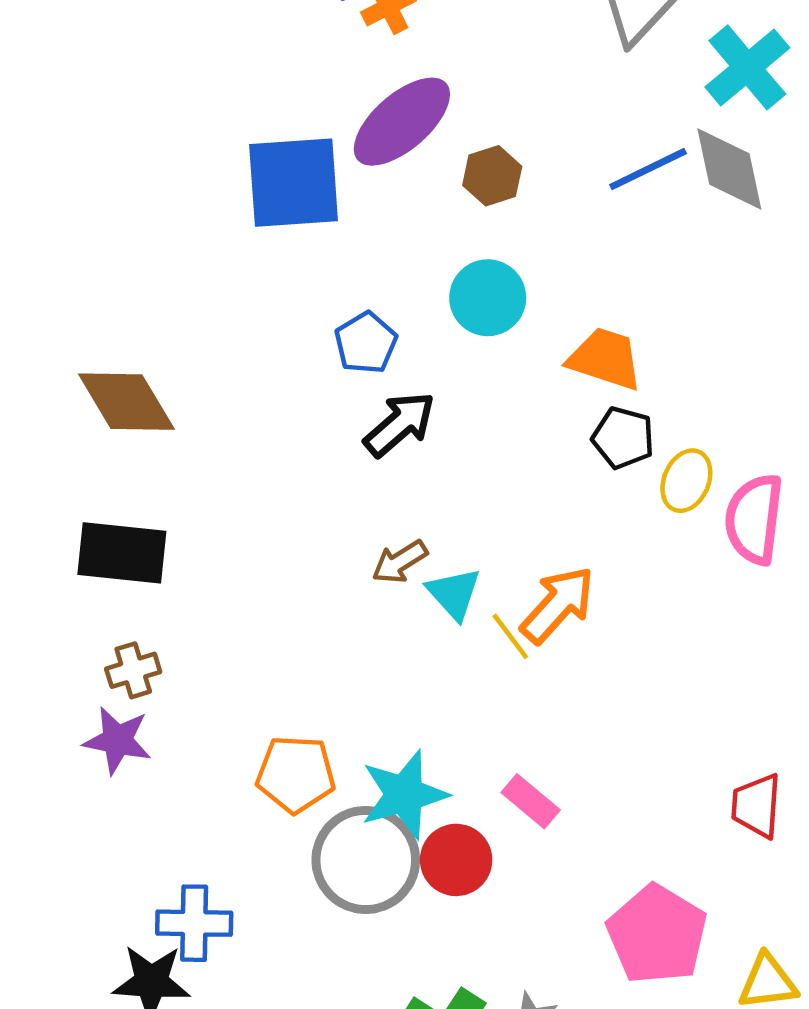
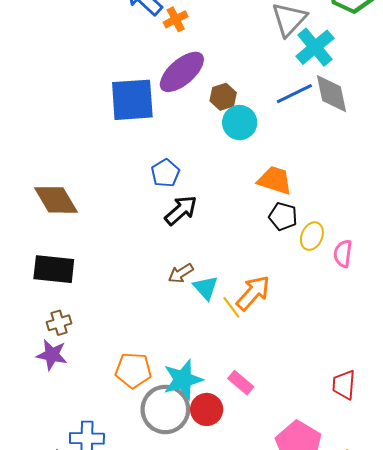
cyan cross: (747, 67) -> (315, 47), moved
cyan circle: (488, 298) -> (240, 123), moved
pink semicircle: (754, 519) -> (343, 254), size x0.7

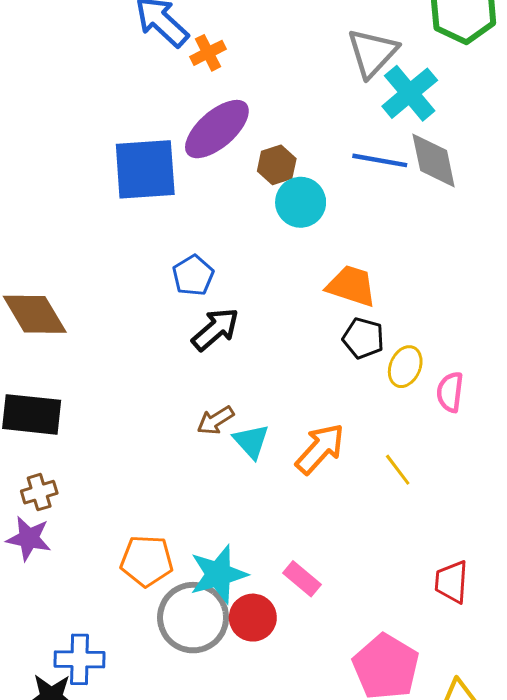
blue line: (294, 94) -> (380, 160), turned 36
yellow line: (231, 307) -> (398, 470), moved

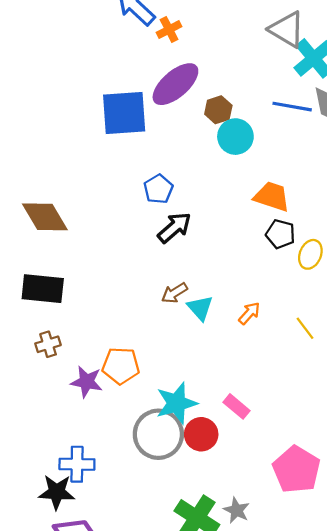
gray triangle: (372, 53) -> (287, 29), turned -42
orange arrow: (320, 449) -> (249, 313), size x0.6
purple star: (29, 538) -> (87, 382), moved
orange pentagon: (147, 561) -> (121, 366), moved

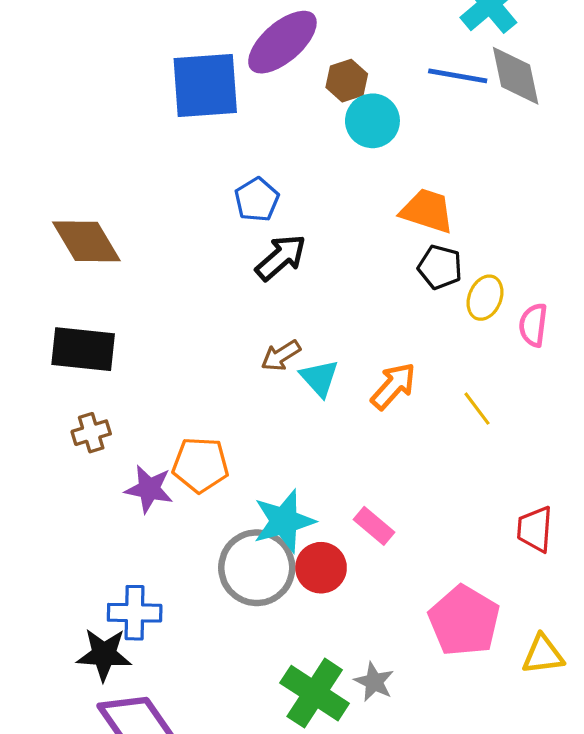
orange arrow: (249, 313) -> (393, 386), size x1.4

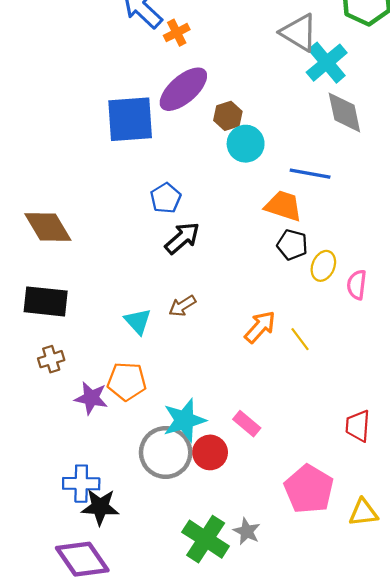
blue line: (458, 76) -> (310, 174), moved
cyan triangle: (319, 378) -> (138, 321), moved
yellow line: (477, 409) -> (300, 339), moved
black star: (104, 655) -> (100, 507), moved

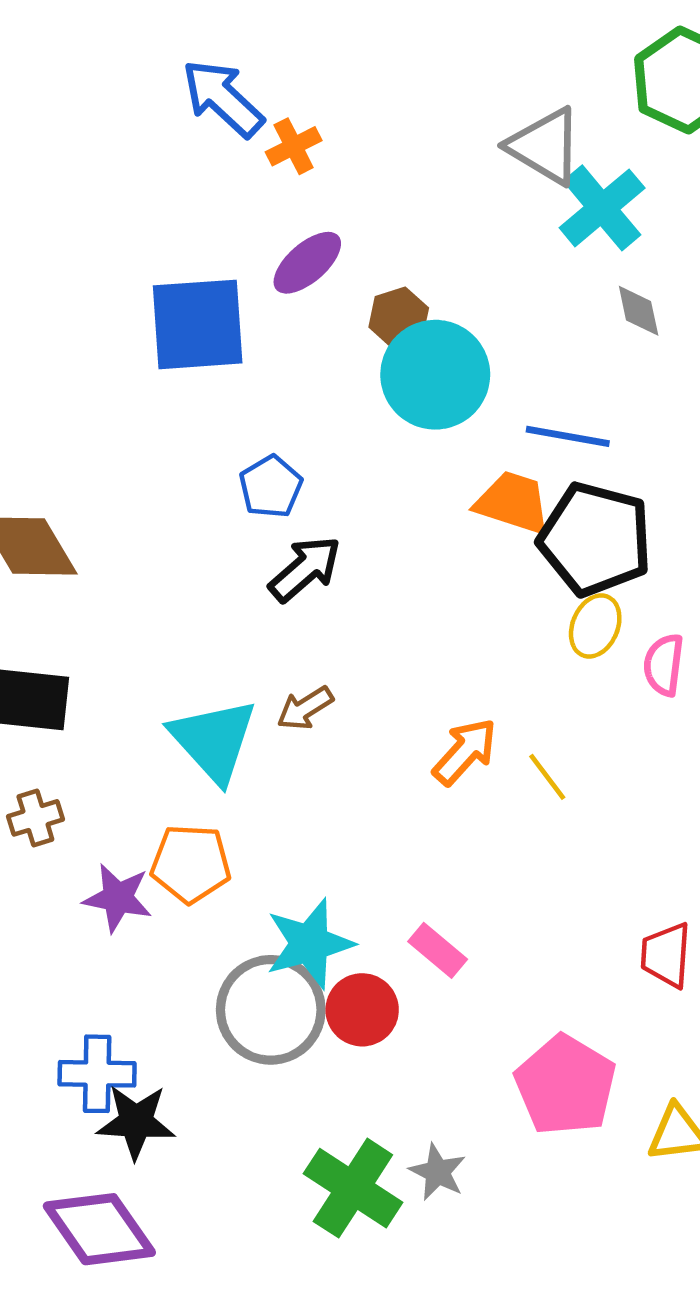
purple ellipse: (183, 89) -> (307, 263), size x0.7
gray diamond: (344, 113) -> (639, 311), size x0.6
cyan circle: (246, 144) -> (435, 375), size x1.4
black pentagon: (292, 245) -> (595, 539), moved, size x1.8
cyan triangle: (138, 321) -> (214, 740), size x1.6

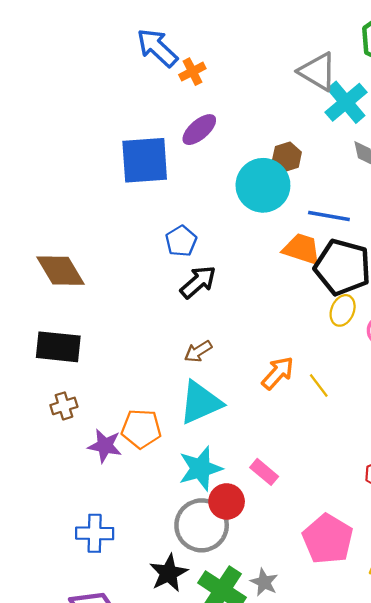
brown hexagon: (399, 318) -> (287, 157), moved
cyan triangle: (214, 740) -> (200, 403), moved, turned 48
gray circle: (271, 1010) -> (202, 525), moved
black star: (136, 1122) -> (169, 573), moved, turned -30

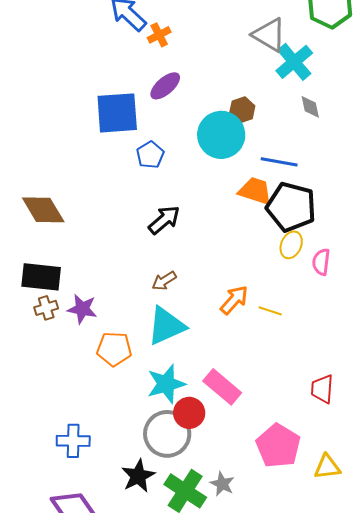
blue pentagon: (181, 241) -> (150, 155), moved
yellow line: (319, 385) -> (270, 311), turned -35
brown cross: (64, 406) -> (46, 308), moved
purple star: (105, 446) -> (82, 309), moved
pink rectangle: (264, 472) -> (222, 387), size x1.5

